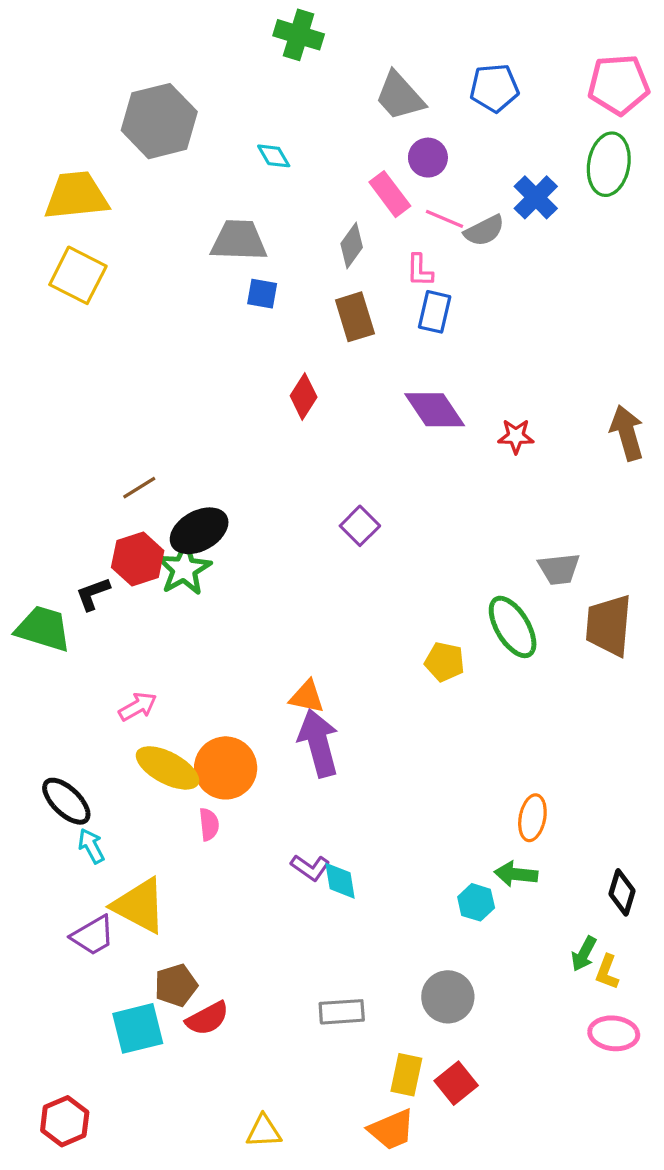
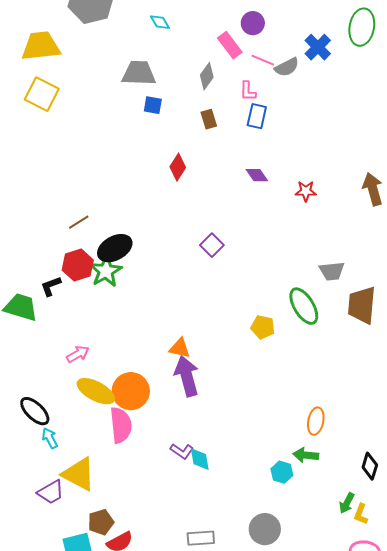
brown rectangle: (355, 317) -> (209, 119), size x0.7
purple diamond: (435, 410) -> (257, 175), size x0.6
pink semicircle: (209, 824) -> (121, 425), size x1.8

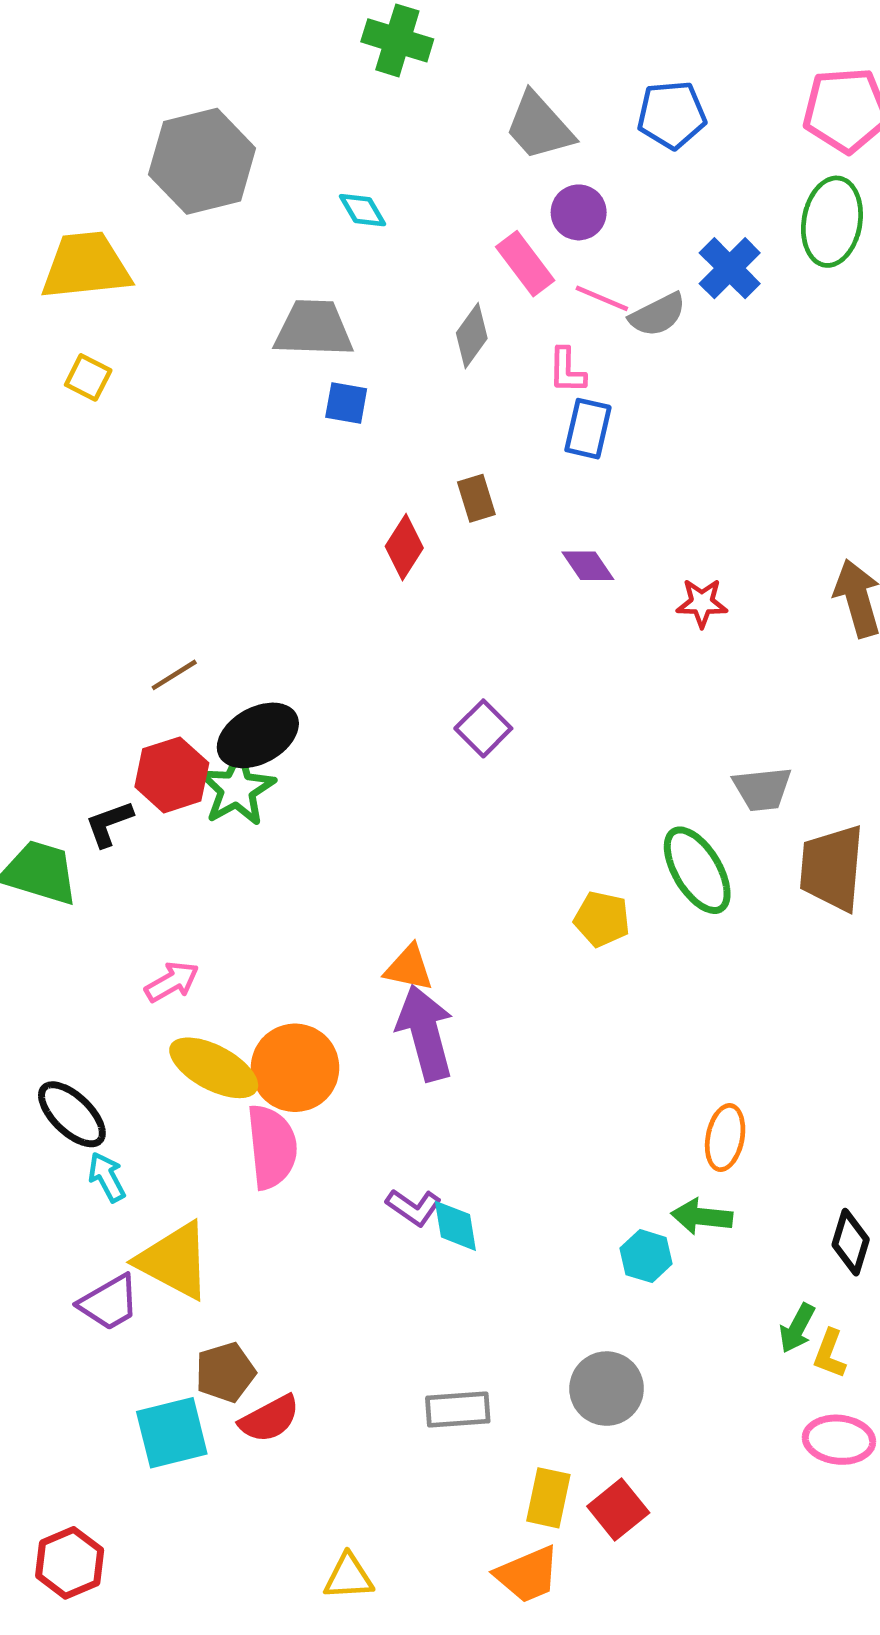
yellow square: (42, 94) -> (88, 377), size x0.6
brown rectangle: (209, 119) -> (476, 498), moved

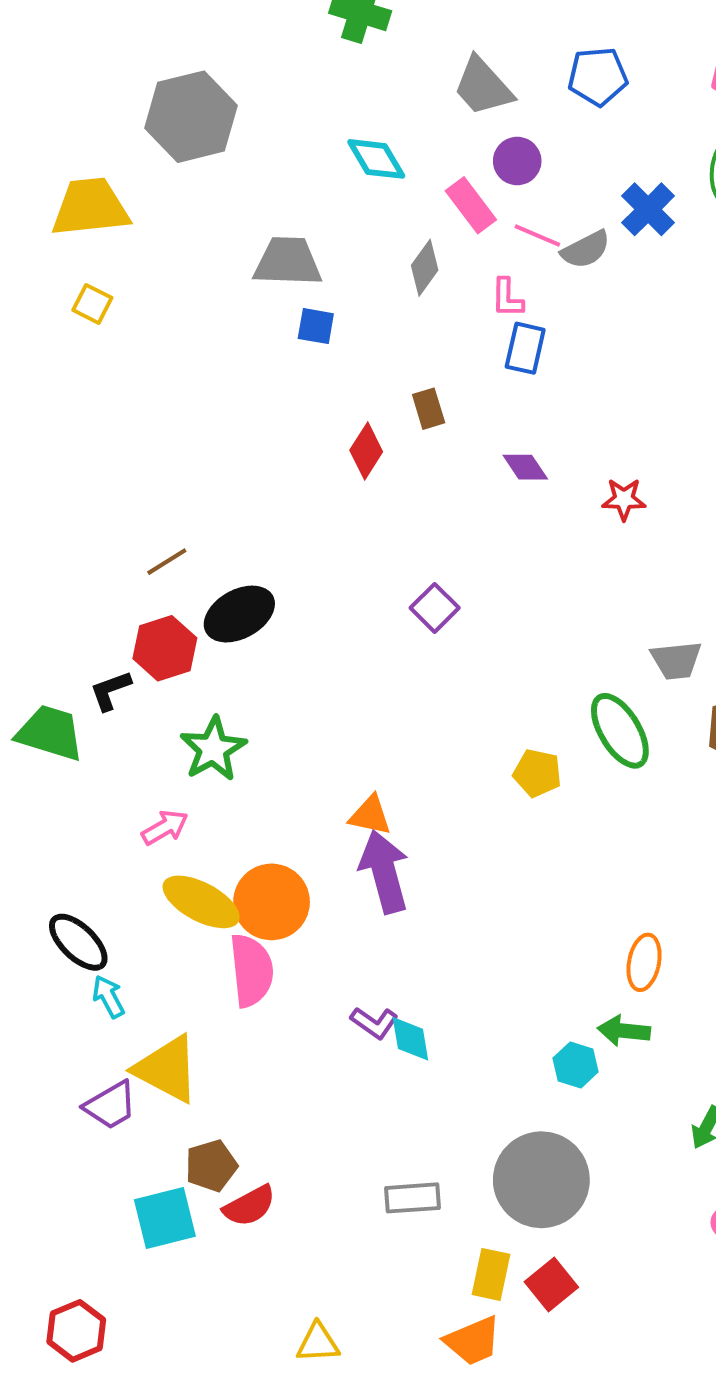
cyan diamond: (362, 210) -> (376, 159), moved, size x1.4
green star: (237, 789) -> (213, 749), moved
gray circle: (607, 1389) -> (541, 1180), size x1.5

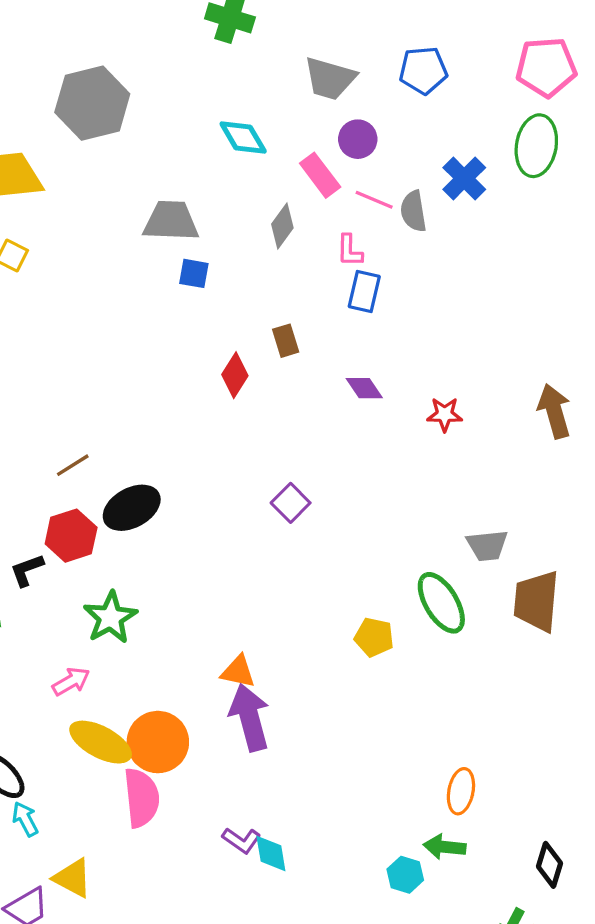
gray trapezoid: (483, 87) -> (330, 79), turned -32
gray semicircle: (586, 250) -> (413, 211), turned 108
yellow triangle: (167, 1069) -> (73, 878), size x0.7

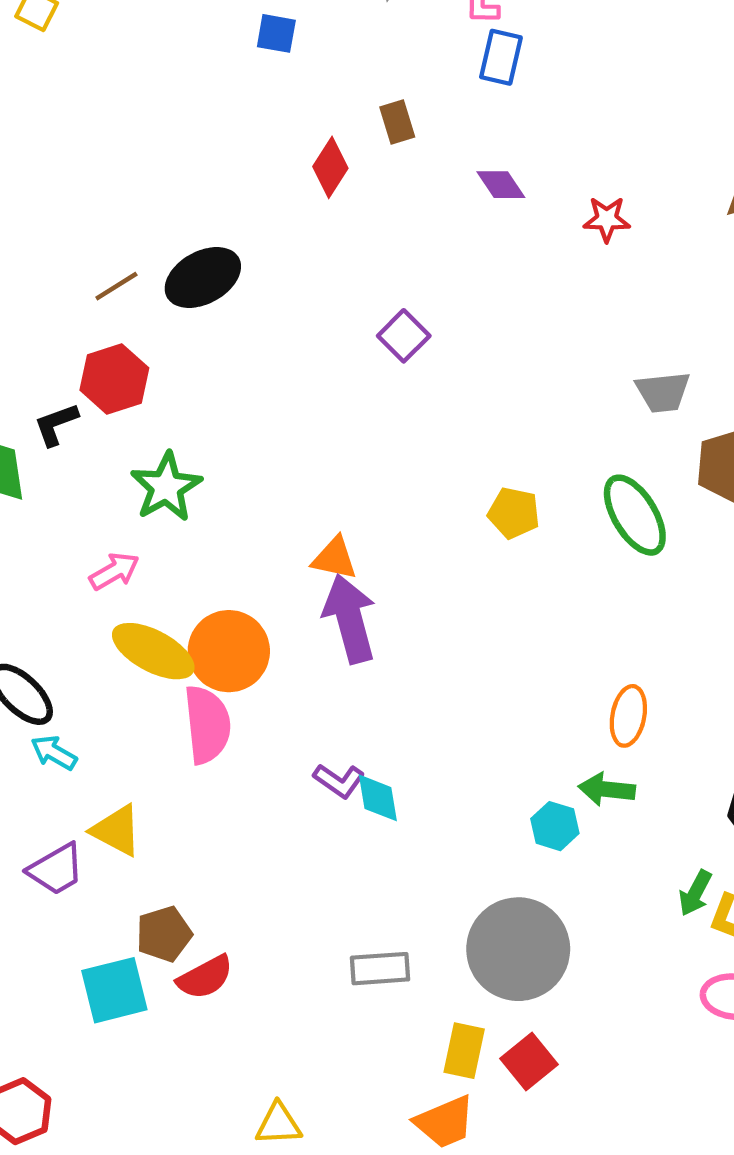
black ellipse: (132, 508) -> (203, 277), moved
green ellipse: (441, 603) -> (635, 515), moved
cyan arrow: (25, 819) -> (54, 753), turned -32

